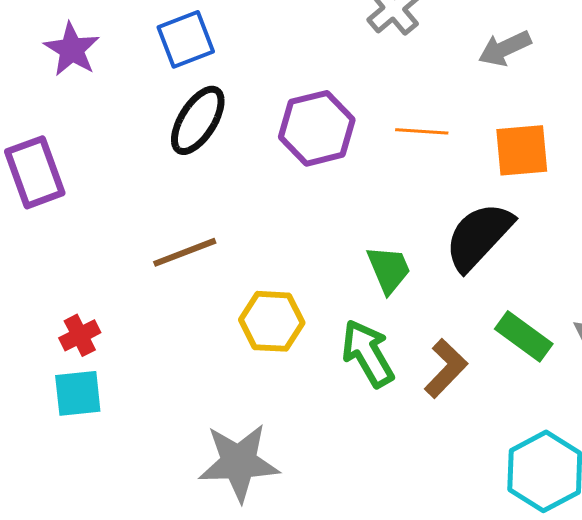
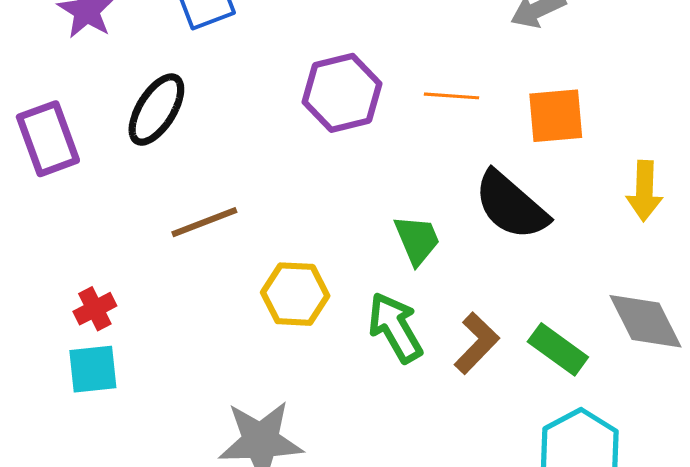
black ellipse: (198, 120) -> (156, 110), moved
black semicircle: (479, 236) -> (511, 205), turned -92
green rectangle: (524, 336) -> (558, 349), moved

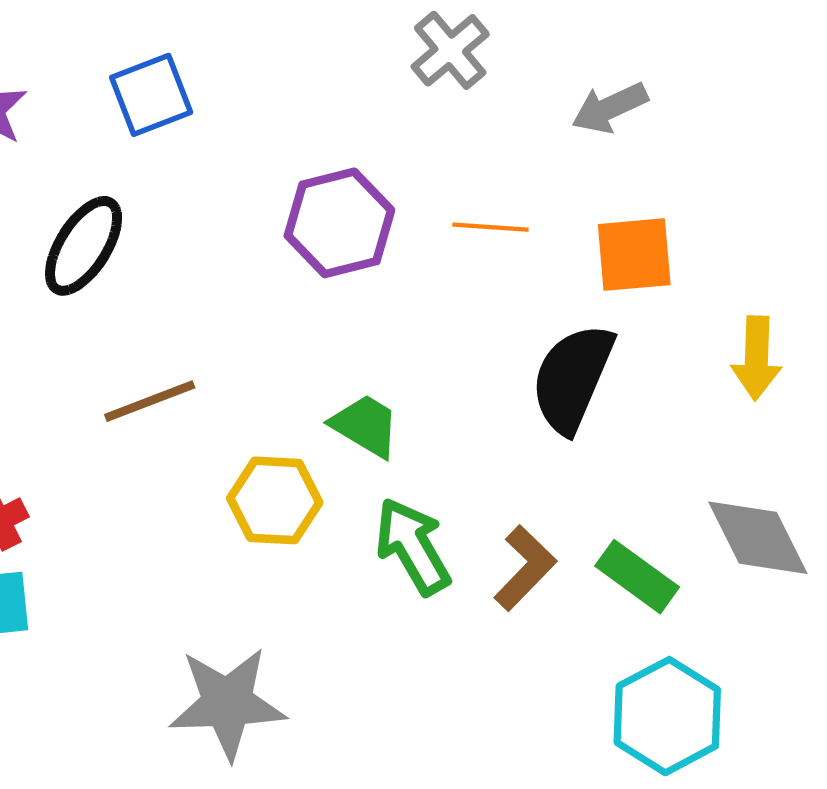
black semicircle: (511, 205) -> (572, 378), turned 72
green trapezoid: (417, 240) -> (365, 426), moved, turned -36

